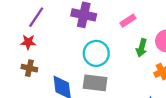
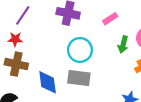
brown cross: (29, 68) -> (16, 64), size x1.5

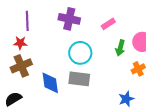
purple line: (23, 15) -> (27, 21), turned -36
brown cross: (16, 64) -> (21, 66), turned -35

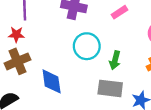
green arrow: (120, 48) -> (115, 60), moved
gray rectangle: (79, 79) -> (110, 88), moved

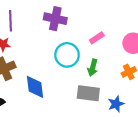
pink rectangle: (120, 12) -> (97, 38), moved

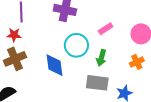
blue diamond: (35, 87) -> (55, 65), moved

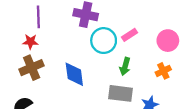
cyan circle: (76, 45) -> (104, 41), moved

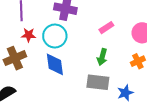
cyan circle: (104, 41) -> (55, 36), moved
red star: (30, 42) -> (29, 35), moved

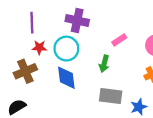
green arrow: (102, 57) -> (104, 64), moved

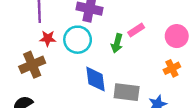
green arrow: (104, 64) -> (117, 43), moved
blue diamond: (66, 78) -> (95, 79), moved

